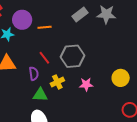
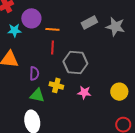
red line: (44, 58) -> (52, 47), moved, turned 32
yellow cross: (57, 82) -> (56, 85), turned 32

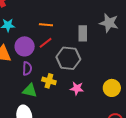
purple circle: (31, 18) -> (25, 46), moved
gray rectangle: (89, 23) -> (83, 33), moved, turned -63
red line: (52, 47) -> (46, 43), turned 48

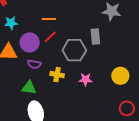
gray rectangle: (83, 33) -> (95, 37), moved
purple semicircle: (27, 68) -> (34, 64), turned 104
green triangle: (30, 91) -> (29, 88), moved

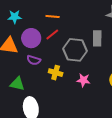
green triangle: (29, 88) -> (17, 84), moved

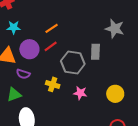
orange line: (53, 17) -> (52, 28), turned -40
purple semicircle: (34, 60) -> (23, 74), moved
green triangle: (17, 84) -> (14, 94), turned -35

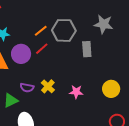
gray hexagon: (73, 63) -> (64, 30), moved
purple semicircle: (23, 74) -> (27, 88), moved
yellow cross: (53, 84) -> (48, 86), turned 32

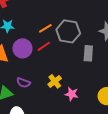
yellow cross: (48, 86) -> (55, 81), moved

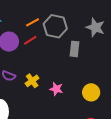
yellow cross: (55, 81) -> (32, 81), moved

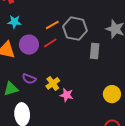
pink star: (56, 89) -> (67, 95), moved

